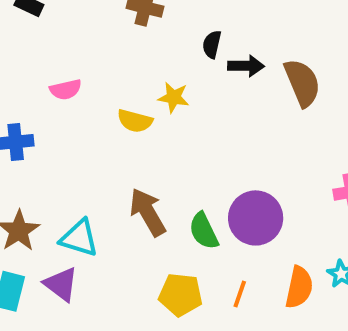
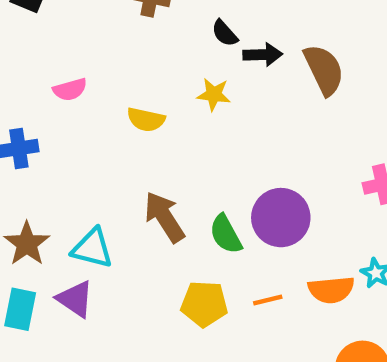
black semicircle: (212, 44) -> (225, 33), turned -52
yellow star: (174, 97) -> (214, 94), moved
orange semicircle: (299, 287) -> (331, 290), turned 75
orange line: (240, 294) -> (268, 300), turned 60

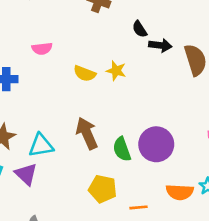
yellow star: (214, 94) -> (116, 71), moved
cyan triangle: (92, 248) -> (41, 145), turned -32
orange line: (268, 300) -> (138, 207), moved

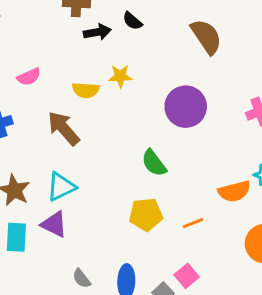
black arrow: (160, 45) -> (97, 32), moved
brown arrow: (87, 133) -> (64, 128), moved
purple circle: (156, 144) -> (186, 107), moved

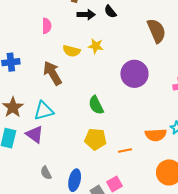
pink semicircle: (29, 77) -> (47, 26), moved, turned -77
green semicircle: (154, 163) -> (96, 105), moved

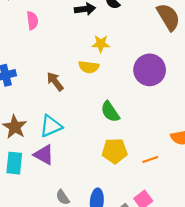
pink semicircle: (47, 26) -> (32, 21), moved
yellow semicircle: (71, 51) -> (89, 67), moved
brown arrow: (52, 73) -> (55, 81), size x0.7

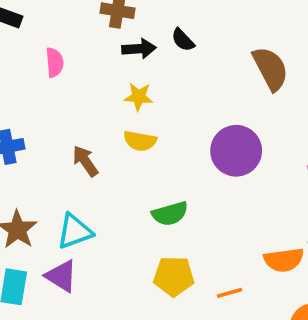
yellow star: (101, 44) -> (139, 97), moved
green semicircle: (110, 112) -> (170, 214), turned -75

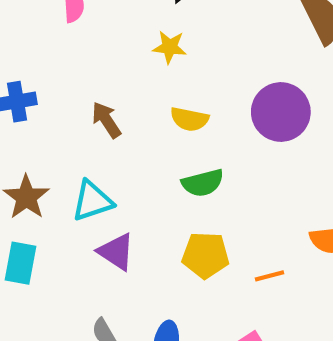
yellow semicircle: (140, 141) -> (189, 119), moved
purple triangle: (61, 276) -> (116, 252), moved

